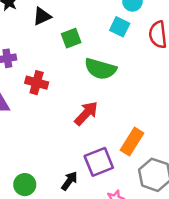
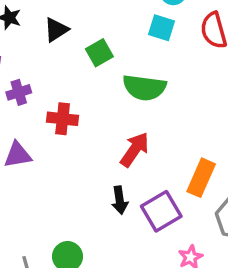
black arrow: (69, 181) -> (120, 200), moved, turned 144

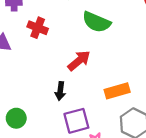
orange rectangle: (201, 178) -> (117, 91), turned 35
purple square: (161, 211) -> (76, 121), moved

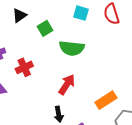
red cross: (38, 28) -> (24, 67), turned -30

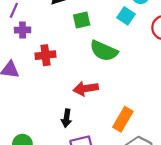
red arrow: (67, 84) -> (86, 89), turned -150
orange rectangle: (106, 100) -> (123, 119), turned -45

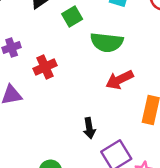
red arrow: (86, 89) -> (119, 80), moved

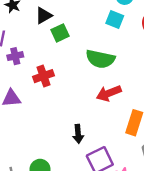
green square: (72, 16) -> (60, 33), moved

